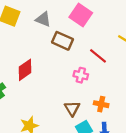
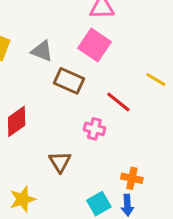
orange cross: (101, 104) -> (132, 178), moved
brown triangle: (72, 108) -> (60, 162), moved

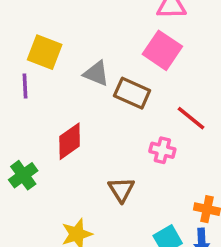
gray triangle: (42, 51) -> (96, 74), moved

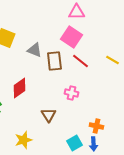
brown rectangle: (132, 93) -> (54, 61), turned 60
red line: (191, 118) -> (80, 61), moved

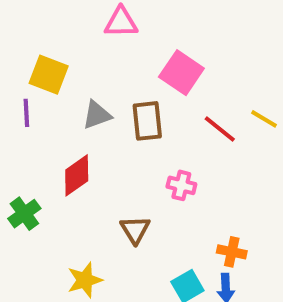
pink triangle: (76, 12) -> (121, 22), moved
gray triangle: (34, 50) -> (97, 115), moved, turned -42
red line: (80, 61) -> (220, 129), moved

